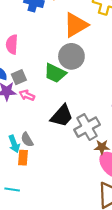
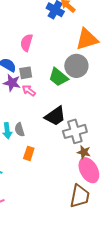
orange rectangle: (23, 158) -> (29, 153), moved

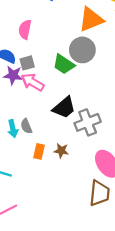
pink arrow: (29, 91) -> (33, 82), size x1.5
brown star: (84, 152) -> (61, 151), moved

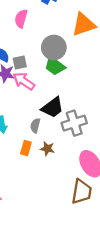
pink semicircle: (25, 29) -> (21, 19), moved
gray circle: (82, 50) -> (54, 48), moved
gray semicircle: (26, 126) -> (35, 126), moved, turned 32

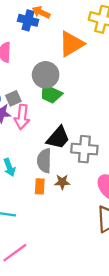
pink arrow: (24, 81) -> (22, 117), turned -105
gray cross: (74, 123) -> (84, 149), turned 35
gray semicircle: (35, 126) -> (44, 161), size x1.5

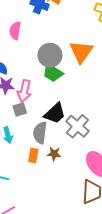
orange triangle: (71, 44) -> (81, 52), moved, turned -30
gray square: (13, 98) -> (20, 109), moved
gray cross: (84, 149) -> (77, 126), turned 30

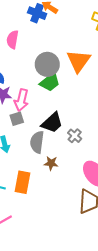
green trapezoid: (53, 73) -> (50, 82), turned -70
gray cross: (77, 126) -> (75, 136), size x0.6
orange rectangle: (33, 155) -> (23, 182), moved, size x1.5

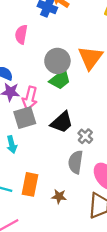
gray square: (17, 119) -> (25, 118), size x1.5
gray semicircle: (37, 142) -> (76, 162), moved
brown star: (51, 163) -> (59, 196), moved

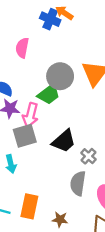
green trapezoid: (60, 80) -> (49, 94), moved

